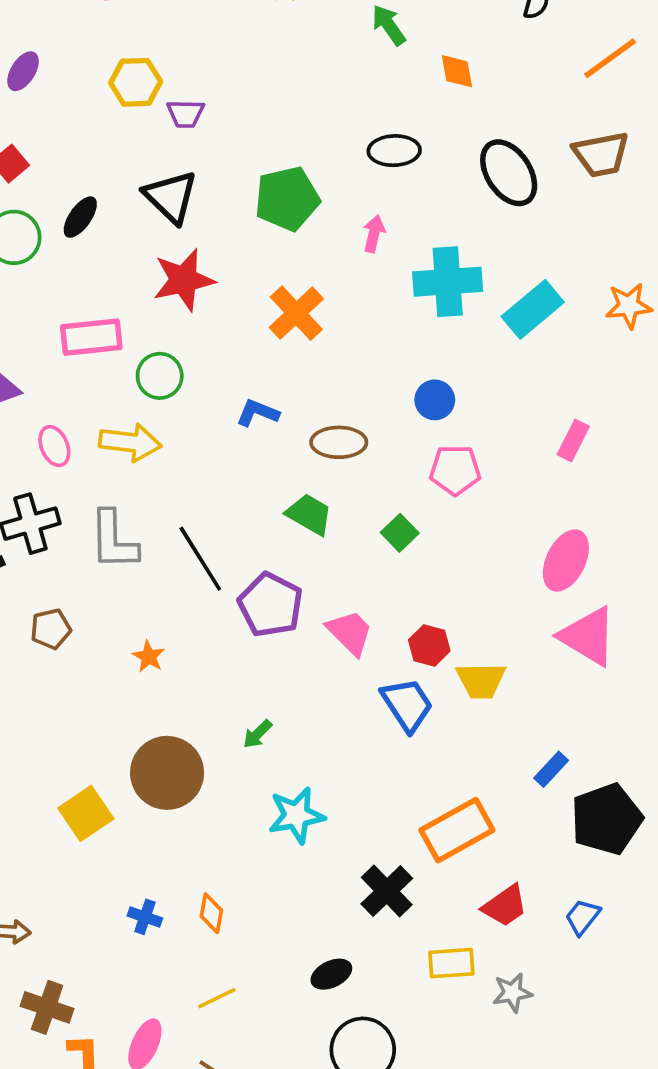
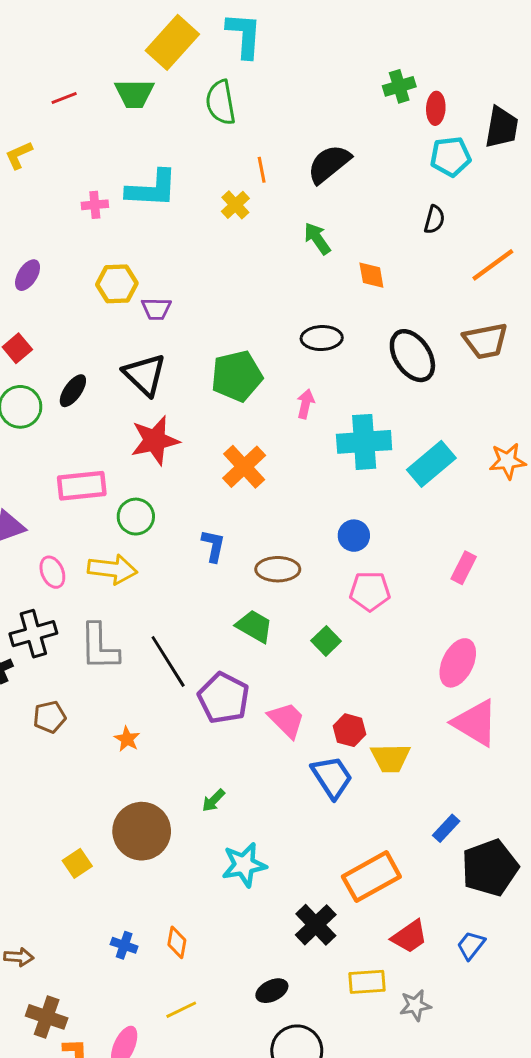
blue L-shape: (258, 413) -> (213, 546), turned 80
yellow square: (86, 813) -> (77, 863), size x0.7

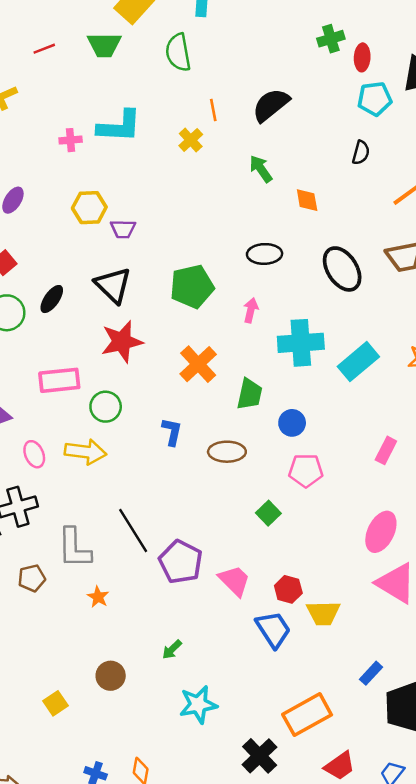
green trapezoid: (254, 626) -> (250, 394), moved, turned 72
gray L-shape: (99, 647) -> (74, 548), moved
brown circle: (142, 831) -> (111, 676), size x0.6

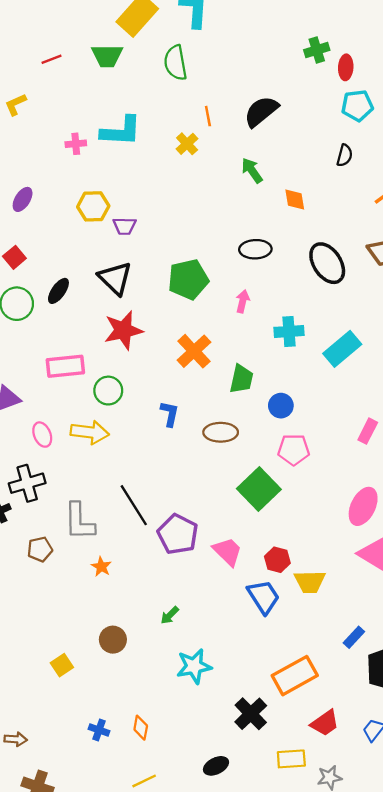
cyan cross: (301, 343) -> (289, 331), size x0.7
green square: (268, 513) -> (259, 489), size x1.8

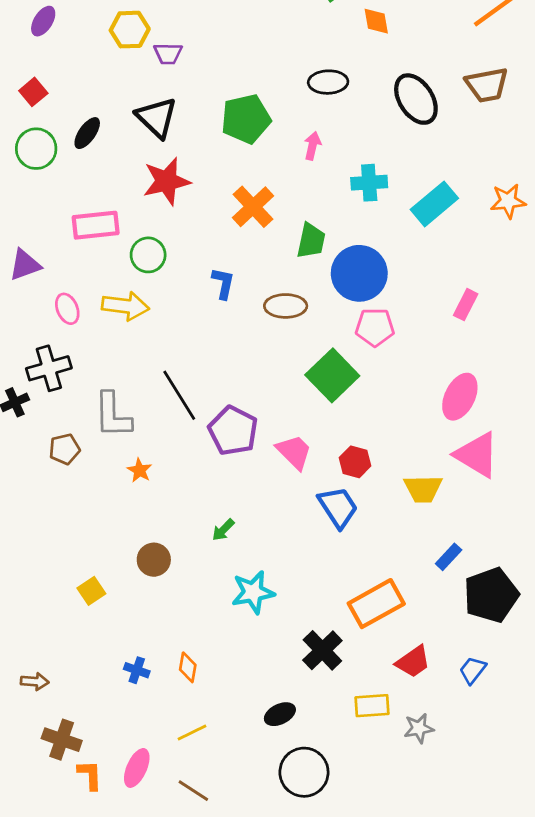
blue circle: (281, 406) -> (359, 273), size x1.8
yellow trapezoid: (310, 582) -> (423, 489), moved

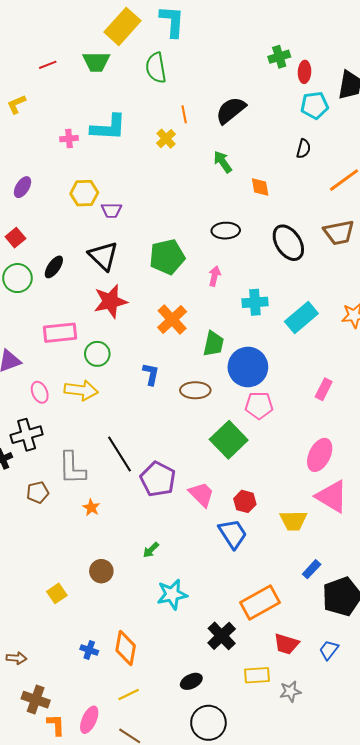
red trapezoid: (413, 662) -> (286, 644), turned 52
orange diamond: (188, 667) -> (126, 648), size x1.6

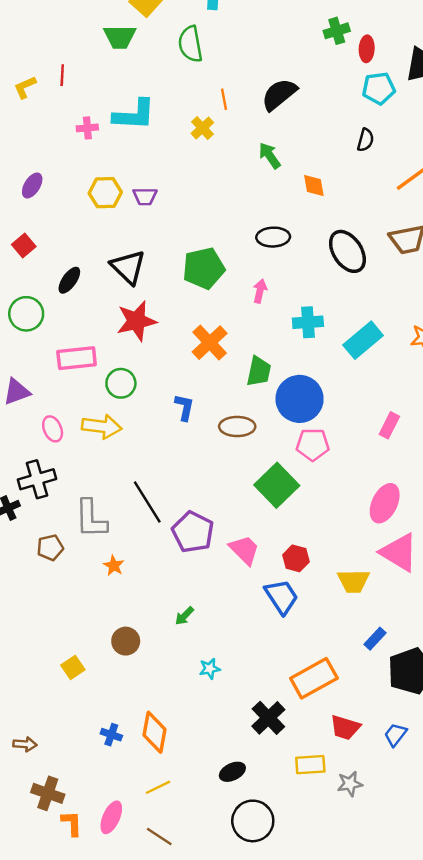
red line: (48, 65) -> (62, 75), moved, turned -66
purple trapezoid: (111, 210) -> (145, 196), moved
green circle: (17, 278) -> (26, 314), moved
cyan star: (172, 594) -> (210, 669), size x0.6

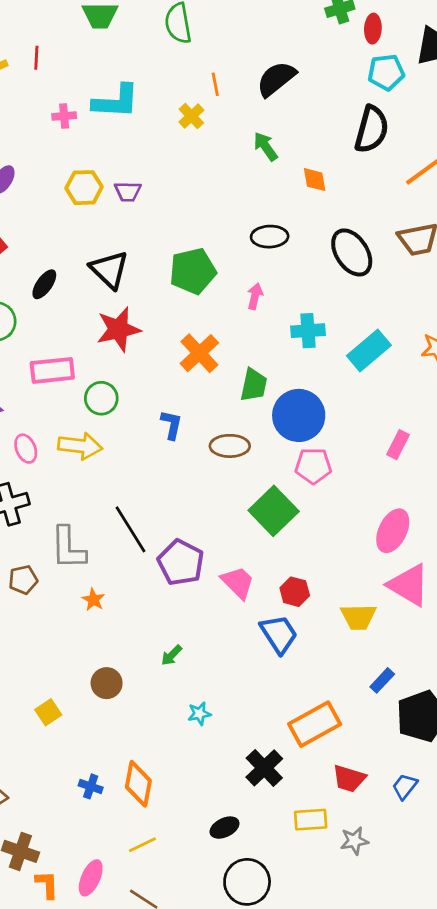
black semicircle: (365, 140) -> (372, 129), size x1.8

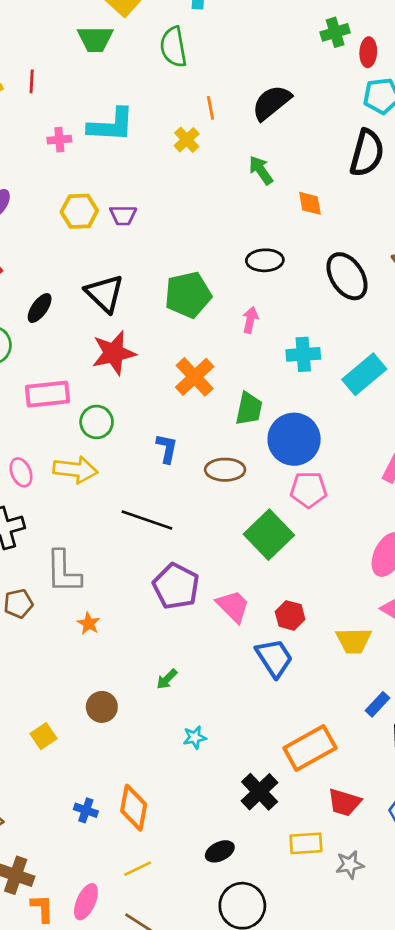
black line: (130, 529) -> (147, 520), moved, turned -39

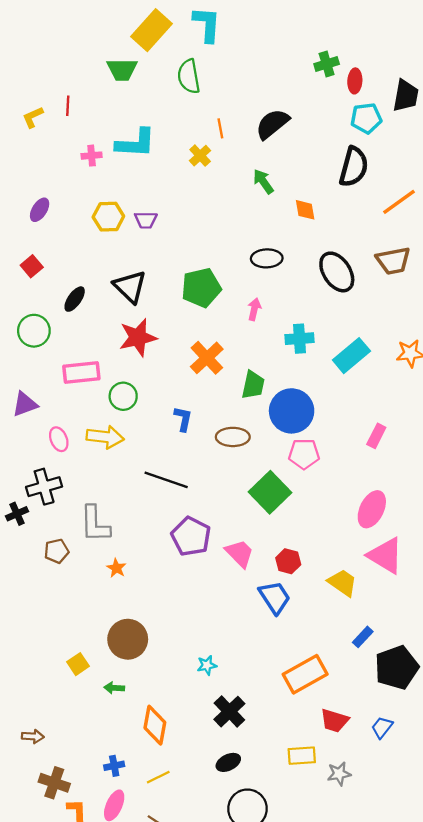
yellow trapezoid: (354, 641) -> (342, 583), turned -144
green arrow: (167, 679) -> (114, 688), moved, turned 48
brown circle: (102, 707) -> (128, 639), size x1.5
black cross: (260, 792) -> (229, 712), moved
blue cross: (86, 810) -> (114, 766), moved, turned -30

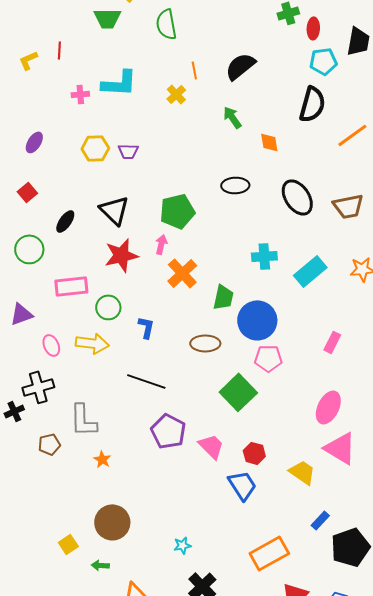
brown trapezoid: (393, 261) -> (348, 206), moved
pink arrow: (254, 309) -> (161, 244), moved
blue L-shape: (183, 419) -> (146, 327), moved

